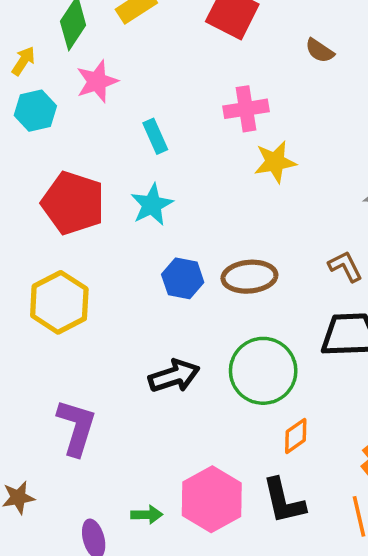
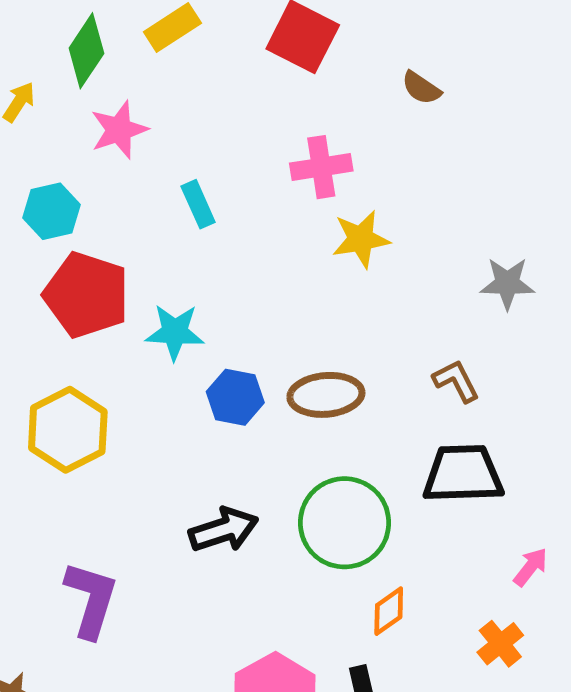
cyan hexagon: (35, 111) -> (52, 211), moved
cyan star: (152, 205) -> (175, 332), moved, turned 30

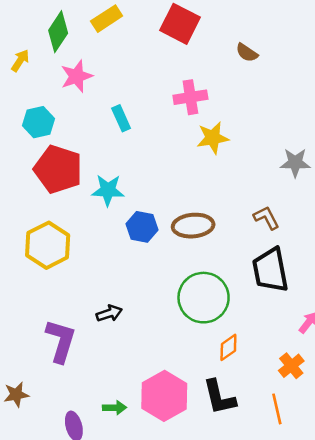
black trapezoid: (463, 474) -> (270, 270), turned -99
black arrow: (224, 530) -> (109, 313), moved, size x0.7

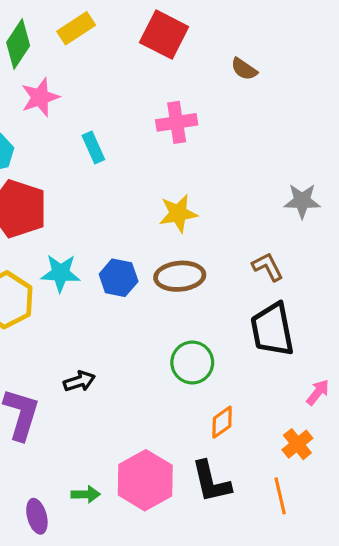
yellow star: (213, 138) -> (178, 213), moved
cyan star: (108, 190) -> (60, 273), moved
green circle: (204, 298) -> (192, 362), size x0.7

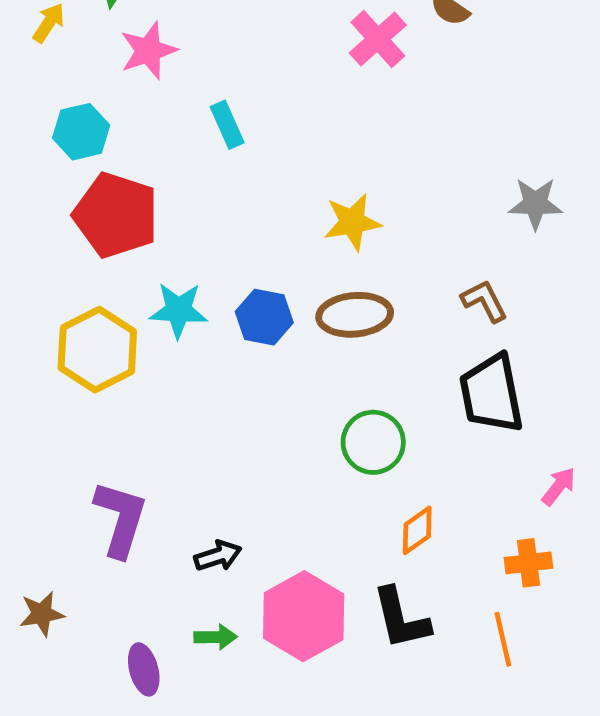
pink cross: (177, 122) -> (378, 39), moved, turned -33
black arrow: (79, 381) -> (218, 556), moved
orange cross: (297, 444) -> (528, 563), turned 32

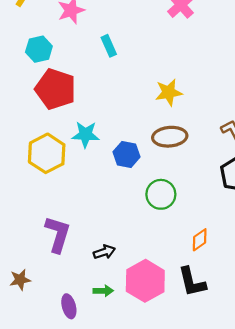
blue hexagon: (264, 317) -> (127, 154), moved
green circle: (373, 442) -> (161, 194), moved

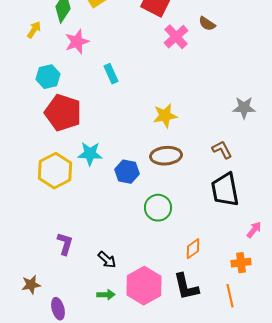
purple L-shape: (58, 234) -> (65, 244), size x0.7
black arrow: (104, 252) -> (107, 260), turned 60
purple ellipse: (69, 306) -> (58, 309), moved

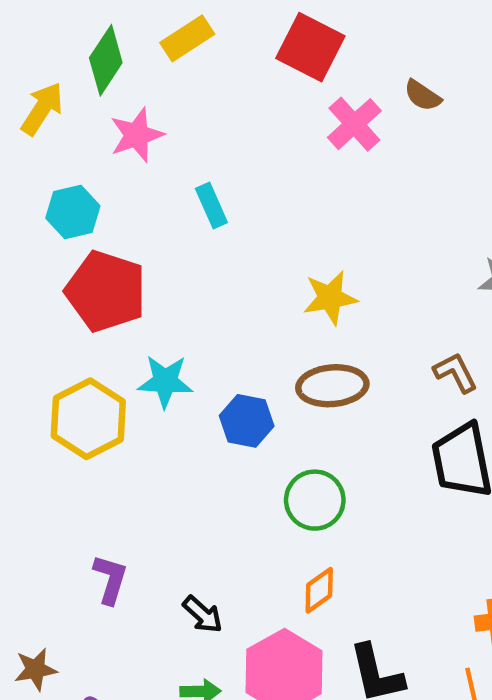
yellow arrow: (34, 30) -> (42, 109), size x1.4
orange diamond: (193, 249) -> (319, 590), moved

